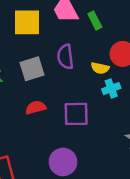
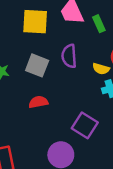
gray square: (32, 69) -> (37, 65), turned 35
purple square: (76, 114) -> (85, 125), moved, turned 30

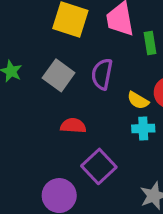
red semicircle: (38, 102) -> (73, 126), moved

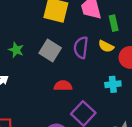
yellow semicircle: (138, 100) -> (106, 46), moved

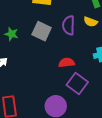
red semicircle: (63, 86) -> (67, 63), moved

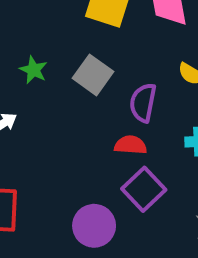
purple semicircle: (69, 25) -> (143, 103), moved

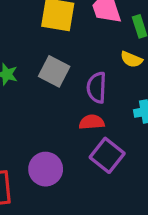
purple circle: (94, 226) -> (46, 169), moved

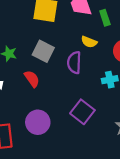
yellow semicircle: (131, 59) -> (89, 42), moved
red semicircle: (92, 122) -> (32, 79), moved, turned 60

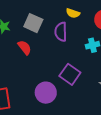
purple circle: (38, 122) -> (46, 93), moved

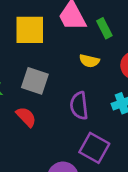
purple semicircle: (61, 32) -> (79, 106), moved

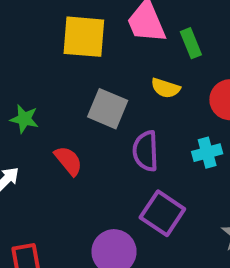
gray square: (35, 81) -> (108, 109), moved

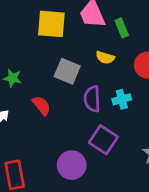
cyan cross: (207, 153) -> (122, 99), moved

